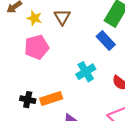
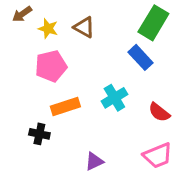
brown triangle: (62, 17) -> (84, 27), turned -30
orange rectangle: (51, 99) -> (65, 106), moved

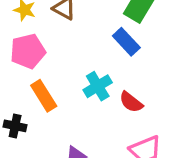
orange rectangle: (65, 106) -> (44, 96), turned 76
red semicircle: (159, 112) -> (131, 102), moved

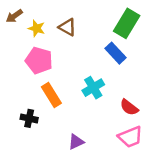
pink pentagon: (28, 51) -> (39, 60), turned 30
red semicircle: (131, 102) -> (129, 107), moved

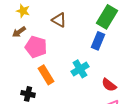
brown arrow: (14, 16) -> (19, 32), moved
yellow star: (37, 28) -> (23, 11), moved
blue rectangle: (115, 53) -> (98, 41), turned 66

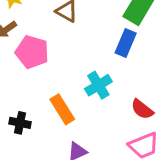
orange rectangle: (46, 75) -> (62, 109), moved

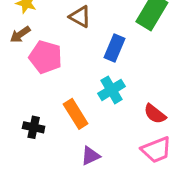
blue rectangle: (126, 43) -> (114, 48), moved

